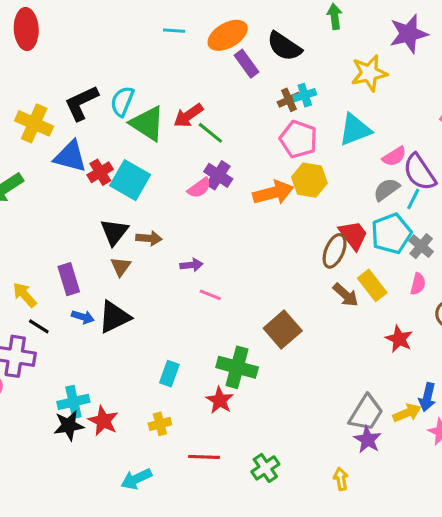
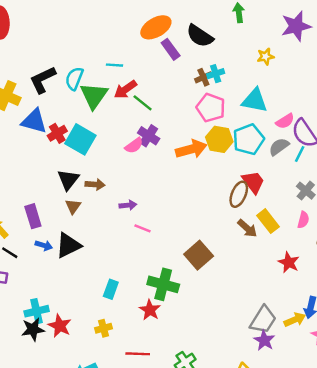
cyan line: (174, 31) -> (115, 65), moved
yellow star: (369, 73) -> (266, 57), size x0.6
green triangle: (147, 123) -> (94, 96), turned 32
cyan triangle: (355, 130) -> (255, 100), turned 32
cyan pentagon: (391, 234) -> (248, 139), moved

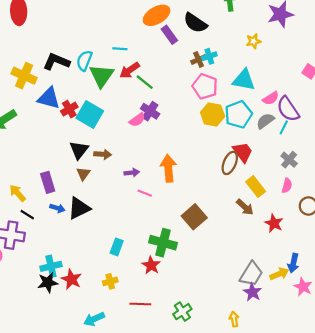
black L-shape: (43, 80) -> (56, 62), turned 48
orange arrow: (191, 149) -> (168, 168), moved, turned -80
brown arrow: (247, 228) -> (245, 207), moved

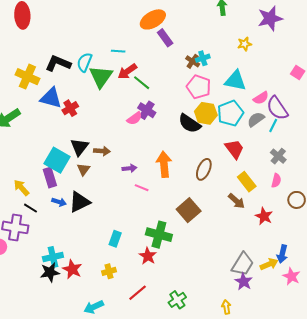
black semicircle: (195, 23) -> (190, 123), moved
brown cross: (199, 59) -> (193, 61), turned -32
cyan square: (90, 114) -> (57, 160), moved
brown ellipse: (230, 163) -> (204, 169), moved
red line: (140, 304) -> (138, 293), turned -42

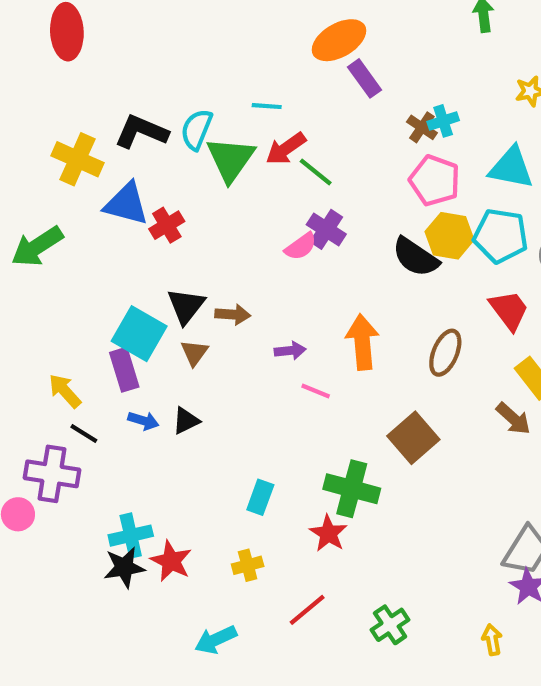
cyan pentagon: (230, 113) -> (501, 236), turned 30
black triangle: (79, 202) -> (186, 421), size x0.6

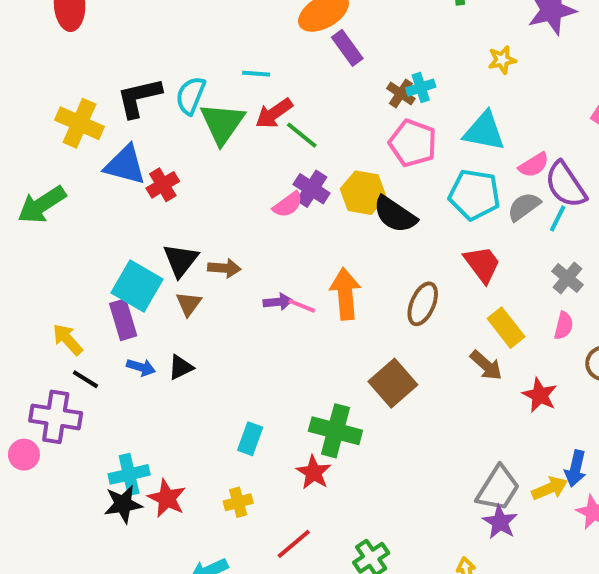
black L-shape: (141, 132) -> (139, 97), turned -36
yellow hexagon: (450, 236) -> (363, 193), moved
pink line: (316, 391) -> (302, 306), moved

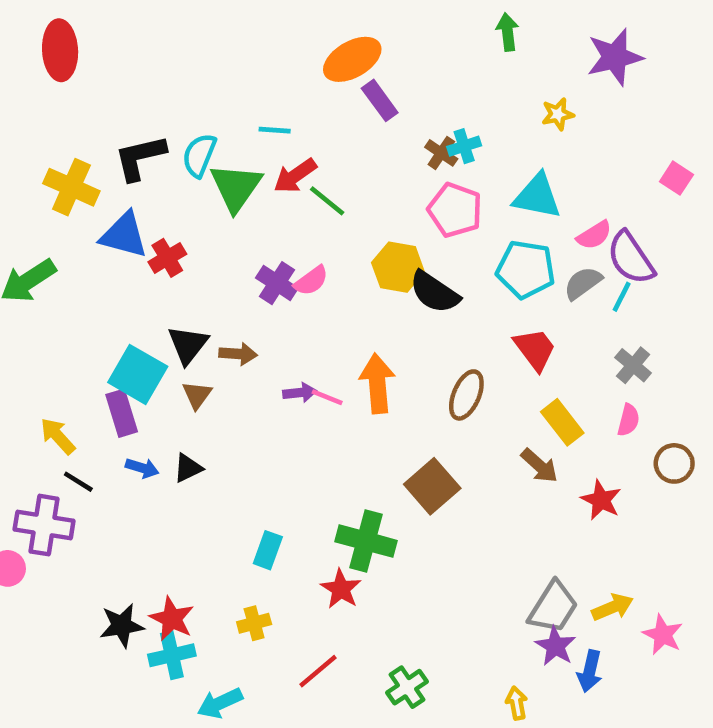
purple cross: (312, 189) -> (277, 283), moved
blue arrow: (575, 468) -> (590, 671), moved
cyan cross: (129, 474) -> (172, 655), moved

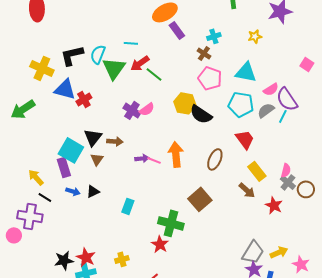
cyan cross: (464, 146) -> (214, 36), moved
gray cross: (633, 365) -> (288, 182), moved
cyan rectangle: (268, 550) -> (128, 206), moved

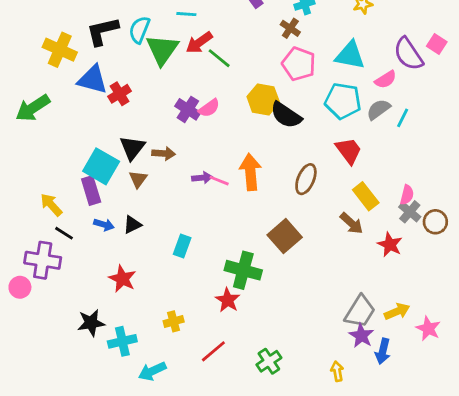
purple semicircle: (287, 99) -> (408, 54), moved
red star: (86, 257) -> (122, 279), moved

